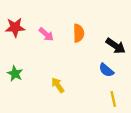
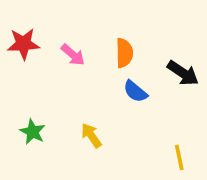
blue semicircle: (106, 70) -> (135, 91), moved
green star: (15, 74) -> (33, 132), moved

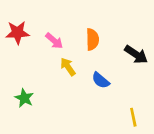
blue semicircle: (135, 91) -> (101, 80), moved
yellow arrow: (91, 135) -> (68, 67), moved

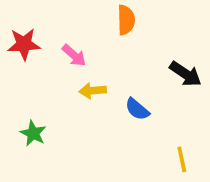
orange semicircle: (92, 39) -> (126, 20), moved
yellow arrow: (68, 67) -> (93, 91), turned -60

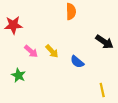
pink arrow: (74, 55) -> (31, 51), moved
yellow arrow: (93, 91) -> (52, 51), turned -128

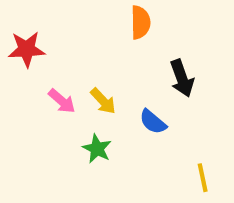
black arrow: (104, 42) -> (182, 78), moved, turned 36
green star: (19, 75) -> (97, 149), moved

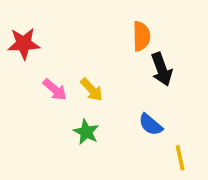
orange semicircle: (140, 22) -> (141, 36), moved
blue semicircle: (153, 122) -> (151, 125), moved

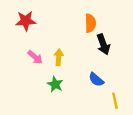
red star: (24, 44) -> (26, 21), moved
yellow arrow: (92, 90) -> (59, 57), turned -133

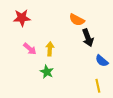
orange semicircle: (90, 23) -> (77, 20), turned 119
blue semicircle: (96, 80) -> (102, 61), moved

